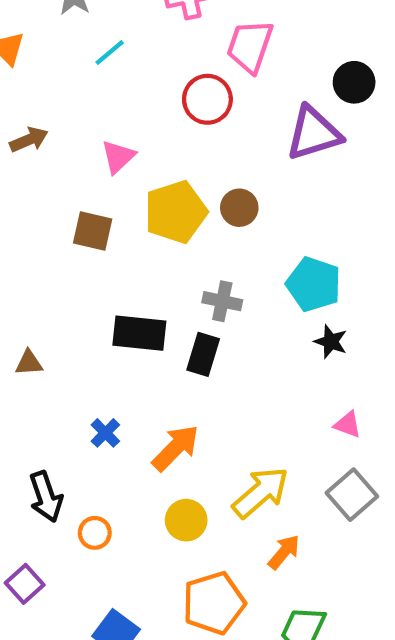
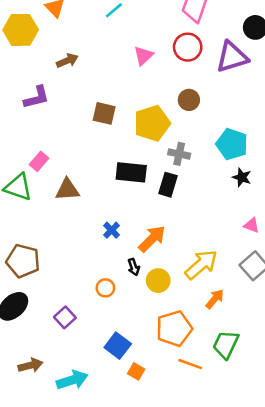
red circle: (207, 99) -> (188, 47), moved
pink triangle: (118, 157) -> (143, 56), moved
yellow pentagon: (176, 212) -> (152, 123), moved
brown triangle: (29, 363) -> (67, 190), size x1.5
black arrow: (46, 497) -> (134, 267), moved, size x0.6

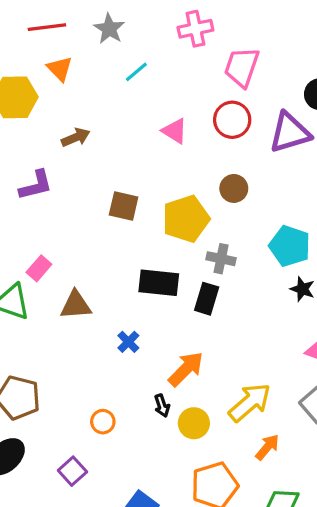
pink triangle: (143, 56) -> (175, 131), turned -45
blue cross: (112, 230) -> (128, 342), moved
orange circle: (105, 288) -> (103, 422), moved

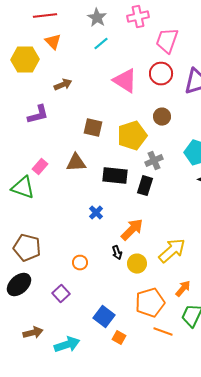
gray star: (109, 29) -> (97, 18), moved
pink triangle: (175, 131) -> (125, 81), size x1.5
gray cross: (221, 259) -> (154, 161), turned -36
brown triangle: (76, 305) -> (76, 163), moved
orange arrow: (267, 447) -> (183, 289), moved

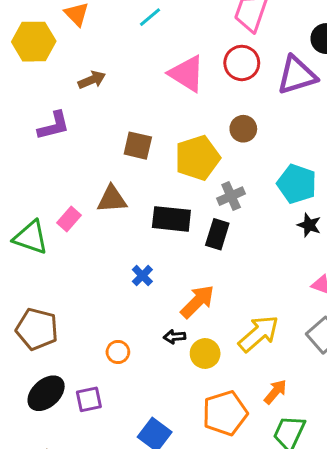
pink rectangle: (40, 167) -> (69, 219), moved
black arrow: (117, 253) -> (174, 337), turned 104
black ellipse: (19, 285) -> (46, 393), moved
purple square: (61, 294) -> (89, 399), turned 30

